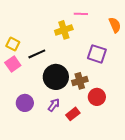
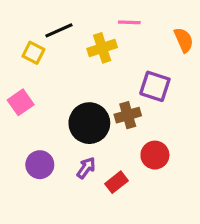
yellow square: (13, 44) -> (33, 53), moved
black line: (37, 54) -> (59, 30), moved
brown cross: (80, 81) -> (128, 115), moved

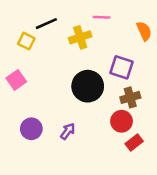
brown cross: (128, 115) -> (130, 97), moved
black circle: (89, 123) -> (88, 86), moved
red rectangle: (117, 182) -> (134, 143), moved

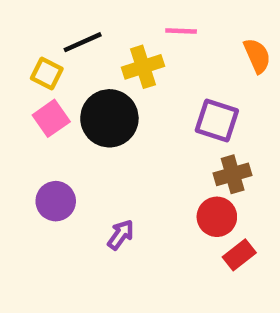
pink square: (16, 80) -> (51, 118), moved
black circle: (88, 86) -> (109, 118), moved
purple circle: (31, 129) -> (56, 201), moved

